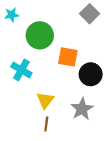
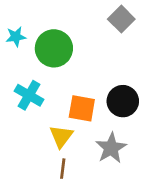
cyan star: (12, 15) -> (16, 37), moved
orange square: (68, 57) -> (82, 108), moved

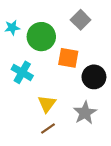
gray square: (121, 19) -> (81, 20), moved
orange square: (82, 108) -> (68, 58), moved
brown line: (63, 169) -> (48, 128), turned 48

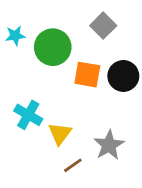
cyan cross: (22, 72) -> (28, 115), moved
black circle: (94, 77) -> (123, 76), moved
brown line: (48, 128) -> (73, 165), moved

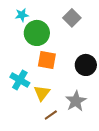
cyan star: (15, 36) -> (22, 15), moved
orange square: (87, 75) -> (47, 60), moved
black circle: (123, 76) -> (86, 65), moved

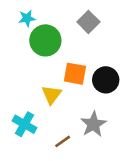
orange square: (47, 60) -> (75, 74), moved
cyan cross: (20, 80) -> (24, 124), moved
yellow triangle: (42, 93) -> (52, 95), moved

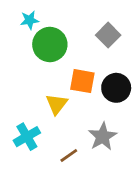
gray square: (88, 22) -> (108, 35), moved
cyan cross: (24, 124) -> (27, 137), turned 30

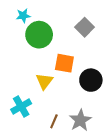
black circle: (116, 88) -> (91, 80), moved
gray star: (103, 137) -> (80, 120), moved
brown line: (69, 155) -> (54, 121), turned -32

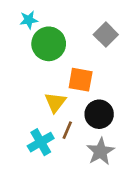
black circle: (91, 80) -> (99, 114), moved
cyan cross: (21, 107) -> (41, 142), moved
brown line: (54, 121) -> (67, 130), moved

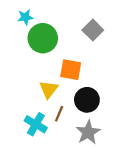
cyan cross: (41, 142) -> (36, 124), turned -30

